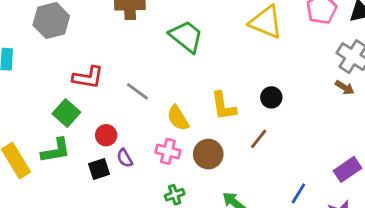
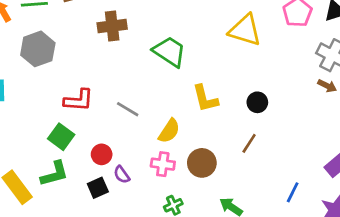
yellow L-shape: (223, 106) -> (205, 99), moved
yellow semicircle: (178, 118) -> (169, 131), turned -110

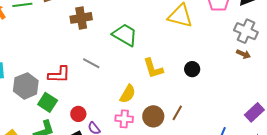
gray hexagon: (38, 49) -> (26, 86), moved
gray line: (128, 109) -> (91, 63), moved
brown line: (249, 143) -> (177, 113), moved

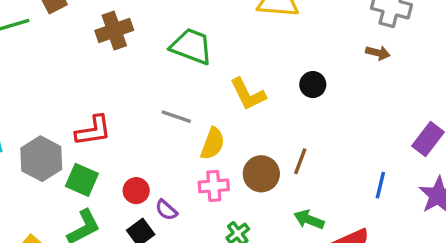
brown arrow: (243, 54) -> (378, 53), moved
gray line: (91, 63) -> (176, 117), moved

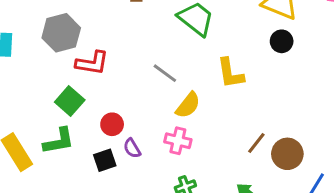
black circle: (313, 85) -> (282, 41), moved
gray hexagon: (41, 159) -> (61, 33), moved
brown circle: (261, 174) -> (287, 154), moved

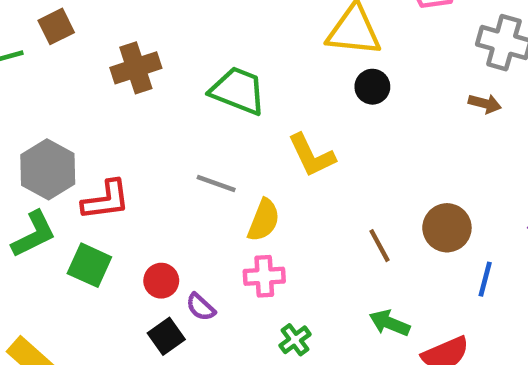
green L-shape: (59, 141) -> (34, 234), moved
brown line: (256, 143) -> (380, 246), turned -50
brown circle: (287, 154) -> (447, 228), moved

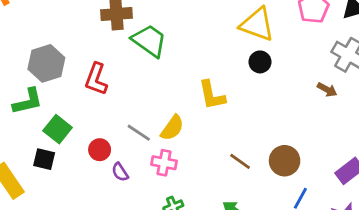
green trapezoid: (238, 91) -> (149, 41), moved
gray line: (216, 183) -> (139, 133), moved
red L-shape: (106, 200) -> (96, 79), moved, turned 104
brown line: (380, 246) -> (240, 161), turned -40
black square: (166, 336) -> (44, 159), moved, turned 35

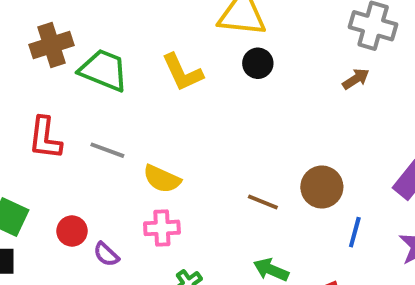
brown arrow: (327, 90) -> (356, 79), turned -48
yellow L-shape: (212, 95) -> (182, 72), moved
yellow semicircle: (172, 128) -> (162, 179), turned 92
gray line: (139, 133) -> (107, 150), moved

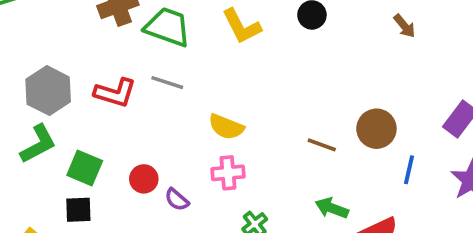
brown arrow: (356, 79) -> (404, 26), turned 85
red L-shape: (45, 138) -> (115, 93), turned -78
gray line: (107, 150) -> (167, 83), moved

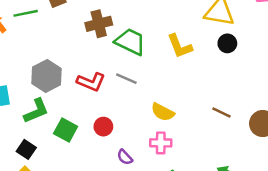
brown line: (322, 145) -> (222, 112), moved
red circle: (144, 179) -> (103, 127), moved
black square: (78, 210) -> (26, 149), moved, turned 30

